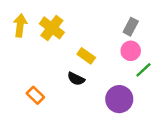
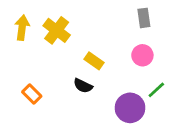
gray rectangle: (131, 27) -> (144, 18), moved, turned -36
green line: (143, 70) -> (156, 90), moved
orange rectangle: (35, 95) -> (32, 94), moved

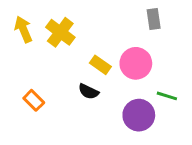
yellow arrow: (22, 28) -> (23, 29), turned -30
pink circle: (142, 55) -> (136, 63), moved, size x1.4
green line: (156, 90) -> (167, 96), turned 60

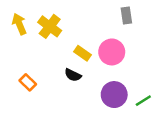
green line: (167, 96) -> (143, 101), moved, turned -49

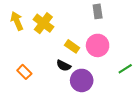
gray rectangle: (126, 15) -> (98, 11), moved
purple circle: (114, 95) -> (82, 80), moved
green line: (143, 101) -> (125, 69), moved

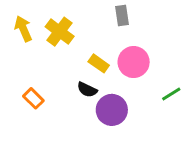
gray rectangle: (98, 11) -> (122, 16), moved

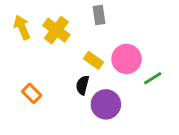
gray rectangle: (122, 16) -> (99, 15), moved
black semicircle: (87, 90) -> (82, 85), turned 78
green line: (171, 94) -> (153, 78), moved

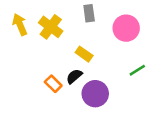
pink circle: (127, 59) -> (126, 28), moved
black semicircle: (82, 85) -> (74, 76), turned 35
orange rectangle: (32, 93) -> (53, 84), moved

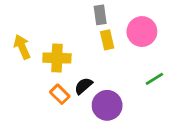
yellow arrow: (20, 24) -> (22, 47), moved
yellow cross: (51, 27) -> (57, 58), moved, turned -35
yellow rectangle: (84, 54) -> (107, 40), moved, turned 42

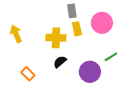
yellow cross: (57, 58) -> (56, 38), moved
orange rectangle: (60, 94) -> (28, 74), moved
purple circle: (107, 105) -> (90, 72), moved

